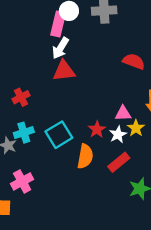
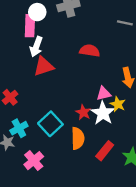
red semicircle: (134, 61) -> (90, 51), moved
white star: (118, 135) -> (103, 113), size x1.5
red rectangle: (119, 162) -> (105, 151), moved
pink cross: (22, 181) -> (34, 161), moved

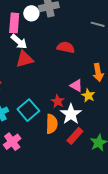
white circle: (37, 12) -> (31, 13), moved
white arrow: (36, 47) -> (19, 42), turned -72
pink triangle: (104, 93) -> (76, 86), turned 40
white star: (103, 113) -> (71, 114), moved

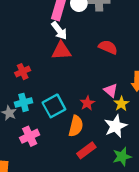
white star: (71, 114) -> (116, 126), moved
red rectangle: (75, 136) -> (86, 150), moved

